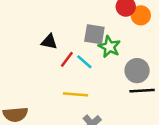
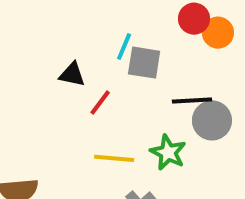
green star: (109, 47) -> (168, 152), moved
cyan line: (84, 62) -> (124, 47), moved, turned 72
black line: (142, 91) -> (192, 100), moved

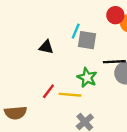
red line: (100, 102) -> (48, 91), moved
green star: (168, 152) -> (87, 78), moved

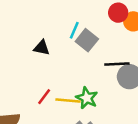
gray square: (87, 40) -> (87, 40), turned 30
green star: (87, 78) -> (87, 98), moved

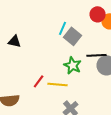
black triangle: (42, 48) -> (15, 41), moved
green star: (87, 98) -> (73, 65), moved

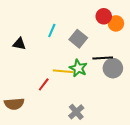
cyan line: (63, 28) -> (52, 31), moved
yellow line: (58, 84) -> (63, 71), moved

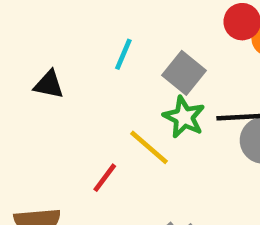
green star: (78, 68) -> (184, 117), moved
yellow line: (63, 71) -> (149, 147), turned 36

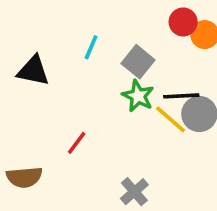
black triangle: (49, 85) -> (33, 71), size x1.4
yellow line: (149, 147) -> (170, 119), moved

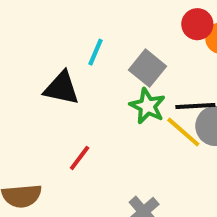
black triangle: (33, 71) -> (62, 88), moved

